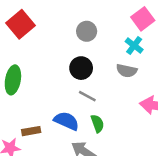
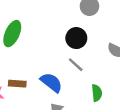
green semicircle: (97, 123) -> (97, 93), moved

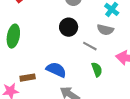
gray line: (76, 65) -> (90, 46), moved

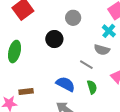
black circle: (69, 27) -> (54, 39), moved
blue semicircle: (56, 70) -> (65, 84), moved

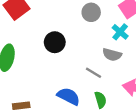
gray circle: (73, 18) -> (91, 12), moved

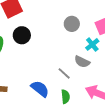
black circle: (55, 42) -> (22, 35), moved

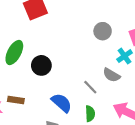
black circle: (22, 35) -> (41, 65), moved

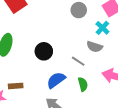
black circle: (41, 65) -> (44, 51), moved
blue semicircle: (62, 103) -> (56, 80), turned -66

